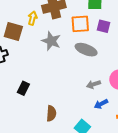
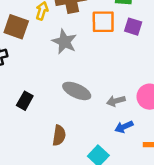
gray ellipse: (86, 50) -> (77, 91), moved

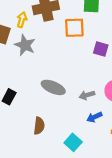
purple square: (133, 27) -> (101, 49), moved
gray star: (64, 42) -> (25, 45), moved

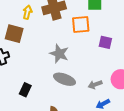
yellow arrow: (22, 20) -> (27, 12), moved
gray star: (25, 45) -> (59, 54), moved

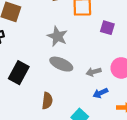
black rectangle: (25, 90) -> (19, 73), size x1.5

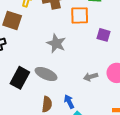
gray ellipse: (61, 64) -> (46, 74), moved
blue arrow: (100, 93) -> (69, 102), moved, turned 88

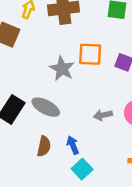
orange square: (80, 15) -> (90, 54), moved

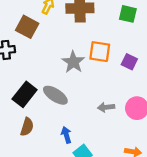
blue arrow: (73, 145) -> (66, 135), moved
brown semicircle: (44, 146) -> (27, 127), moved

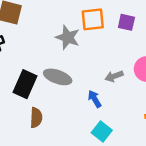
blue arrow: (66, 135) -> (95, 99), moved

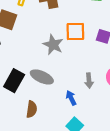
gray arrow: (114, 76) -> (89, 81), turned -80
brown semicircle: (36, 118) -> (32, 109), moved

